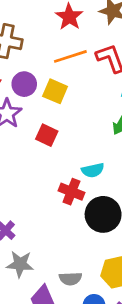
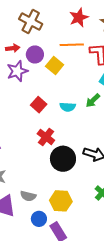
red square: (47, 135) -> (39, 105), moved
cyan semicircle: (93, 170) -> (68, 107), moved

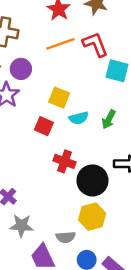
yellow square: (55, 65) -> (59, 98), moved
green arrow: (93, 100) -> (109, 119), moved
yellow hexagon: (61, 201) -> (92, 217), moved

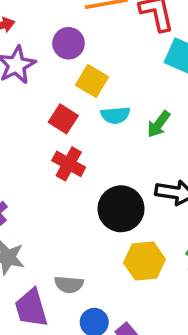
purple circle: (21, 69) -> (69, 43), moved
red cross: (65, 161) -> (69, 164), moved
yellow hexagon: (92, 217) -> (144, 261), moved

